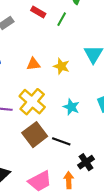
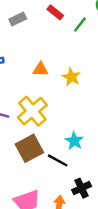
cyan star: (71, 107) -> (74, 141), moved

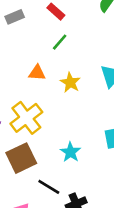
green line: (80, 24) -> (60, 42), moved
black line: (58, 160) -> (49, 187), moved

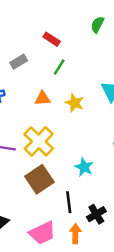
gray rectangle: (15, 17) -> (19, 62), moved
black line: (49, 187) -> (69, 202), turned 60

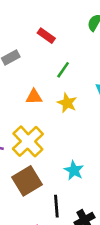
green line: (59, 67) -> (63, 70), moved

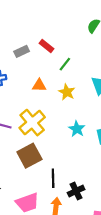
red rectangle: (46, 36) -> (46, 46), moved
cyan star: (74, 170) -> (77, 129), moved

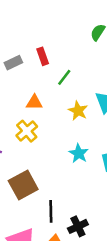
red rectangle: (46, 46) -> (43, 56), turned 32
yellow star: (67, 92) -> (78, 111), moved
yellow cross: (32, 123) -> (27, 131), moved, size x0.7

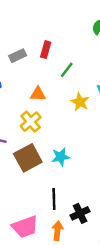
red rectangle: (43, 56) -> (46, 50), turned 35
cyan star: (79, 153) -> (61, 157), moved, turned 30
brown square: (23, 185) -> (28, 158), moved

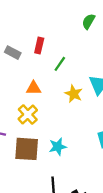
gray rectangle: (18, 56) -> (13, 53), turned 56
brown square: (28, 158) -> (27, 149), turned 35

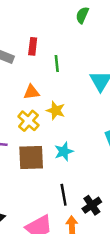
green line: (60, 64) -> (57, 64), turned -35
yellow star: (74, 94) -> (56, 110), moved

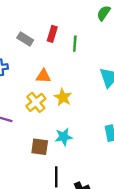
green line: (57, 64) -> (75, 44), moved
brown square: (31, 158) -> (40, 147), moved, size x0.7

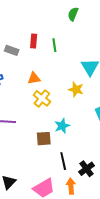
yellow star: (63, 97) -> (76, 89), moved
yellow cross: (36, 102) -> (42, 98), moved

